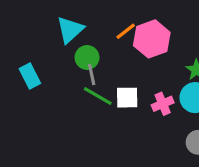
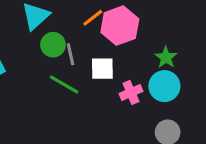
gray line: (92, 74) -> (70, 54), moved
white square: (127, 98) -> (102, 69), moved

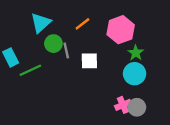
pink hexagon: (120, 26) -> (121, 30), moved
green line: (64, 84) -> (30, 70), moved, turned -55
pink cross: (131, 92) -> (123, 105), moved

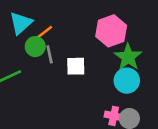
orange line: (82, 24) -> (44, 32), moved
green star: (136, 53) -> (128, 57), size x1.5
pink cross: (123, 105) -> (114, 116), turned 35

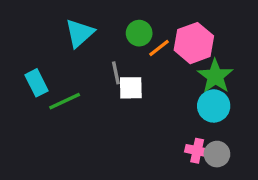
orange line: (44, 32) -> (159, 48), moved
green circle: (35, 47) -> (139, 33), moved
white square: (76, 66) -> (131, 88), moved

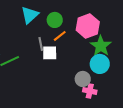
cyan triangle: (79, 33) -> (30, 15), moved
orange line: (159, 48) -> (60, 36), moved
gray circle: (217, 154) -> (83, 79), moved

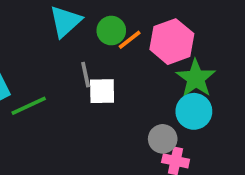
orange line: (60, 36) -> (130, 40), moved

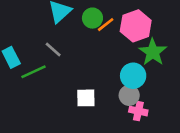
gray line: (86, 75) -> (53, 49), moved, turned -36
white square: (102, 91) -> (86, 98), moved
cyan circle: (194, 111) -> (133, 76), moved

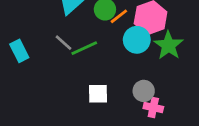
green line: (34, 72) -> (84, 48), moved
cyan circle: (133, 76) -> (137, 40), moved

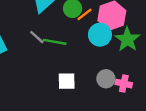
green line: (84, 48) -> (55, 42), turned 35
pink cross: (153, 108) -> (124, 84), moved

